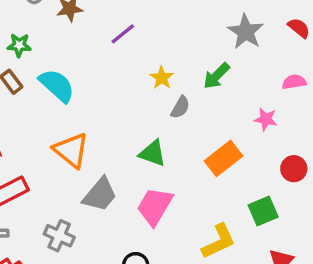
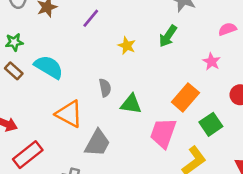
gray semicircle: (180, 107) -> (105, 88), moved, turned -30
pink star: (266, 119) -> (211, 62), turned 30
pink trapezoid: (155, 206) -> (163, 133), moved
green square: (263, 211) -> (211, 124), moved

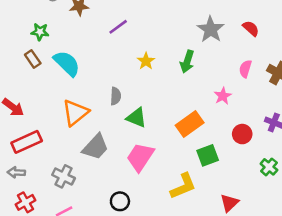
pink semicircle: (227, 29) -> (245, 69), turned -66
green arrow: (168, 36) -> (187, 62), turned -30
orange triangle: (69, 114) -> (75, 113), turned 40
pink trapezoid: (163, 133) -> (140, 157), moved

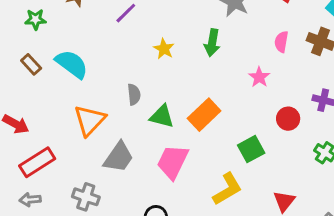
green star: (40, 32) -> (35, 19), moved
orange rectangle: (190, 124) -> (204, 115), moved

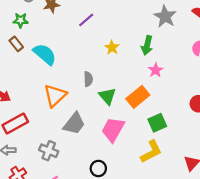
brown rectangle: (31, 64) -> (16, 44), moved
pink star: (259, 77) -> (156, 70), moved
green triangle: (162, 116) -> (107, 96), turned 30
green square: (251, 149) -> (157, 123), moved

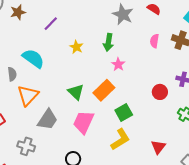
cyan semicircle: (45, 54) -> (33, 58), moved
gray semicircle: (88, 79) -> (12, 74), moved

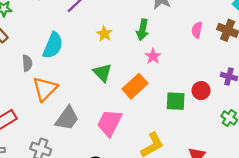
cyan semicircle: (33, 58) -> (53, 45), turned 75
green triangle: (76, 92) -> (102, 73), moved
green square: (124, 113) -> (176, 101), moved, turned 30

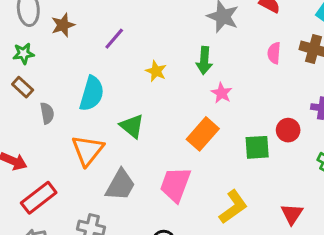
gray semicircle: (27, 63) -> (47, 113), moved
green triangle: (102, 73) -> (132, 126), moved

